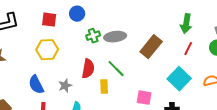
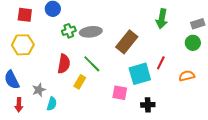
red line: (188, 49) -> (161, 63), moved
cyan square: (179, 79) -> (140, 74), moved, turned 30
gray star: (65, 86) -> (39, 90), moved
yellow rectangle: (104, 87) -> (80, 82), turned 32

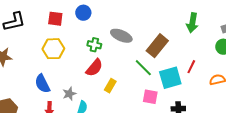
green cross: (69, 31) -> (94, 45), moved, turned 32
gray ellipse: (91, 32) -> (121, 36), turned 30
red semicircle: (64, 64) -> (94, 68), turned 30
green line: (92, 64) -> (143, 68), moved

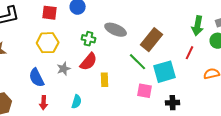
green arrow: (192, 23) -> (198, 26), moved
red line: (191, 67) -> (190, 53), moved
yellow rectangle: (110, 86) -> (105, 80), turned -32
gray star: (69, 94) -> (64, 69), moved

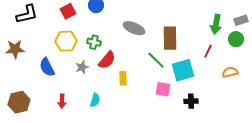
red square: (50, 13) -> (68, 11), turned -35
green cross: (89, 39) -> (94, 42), moved
brown rectangle: (152, 40) -> (170, 38), turned -40
blue semicircle: (37, 78) -> (47, 67), moved

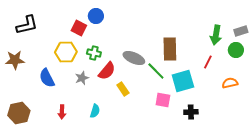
red square: (68, 11) -> (79, 28), moved, turned -35
gray ellipse: (134, 28) -> (134, 58), moved
yellow rectangle: (123, 78) -> (123, 89), turned -32

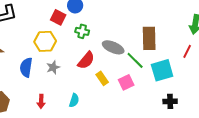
green cross: (94, 53) -> (82, 31), moved
blue semicircle: (47, 78) -> (26, 67), turned 36
gray star: (82, 78) -> (53, 67), moved
pink square: (163, 100) -> (126, 82), moved, turned -35

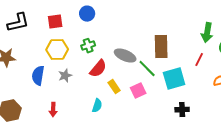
red square: (58, 17) -> (55, 22), moved, turned -35
green cross: (82, 31) -> (88, 46), moved, turned -32
cyan semicircle: (74, 100) -> (97, 106), moved

